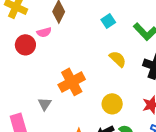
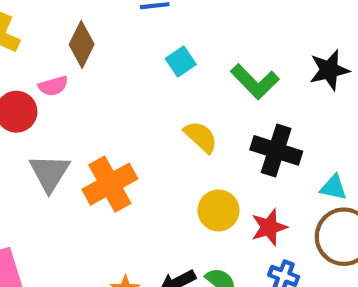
gray triangle: (45, 104) -> (49, 173), moved, size x1.5
yellow circle: (112, 104) -> (218, 210), moved

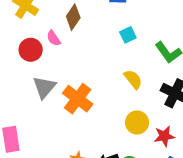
pink semicircle: (53, 86) -> (54, 38), turned 63
orange cross: (110, 184) -> (78, 99), turned -32

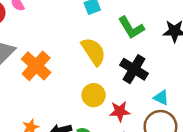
yellow semicircle: (133, 79) -> (93, 51), size x1.4

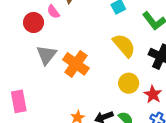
red star: (120, 111) -> (153, 94), turned -30

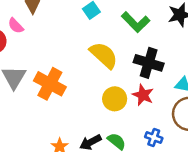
red star: (153, 94) -> (143, 95), moved

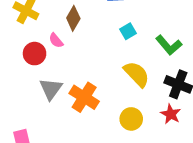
yellow circle: (115, 99) -> (131, 119), moved

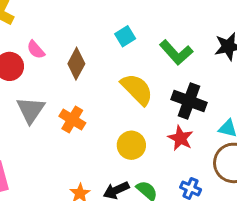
brown diamond: (73, 18) -> (76, 64), moved
orange cross: (84, 97) -> (72, 120), size x0.7

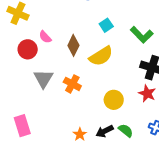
yellow semicircle: (137, 89) -> (101, 56), moved, turned 105

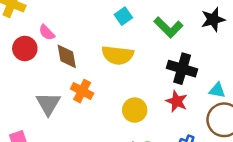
brown diamond: (73, 45) -> (67, 56), moved, turned -35
yellow semicircle: (101, 56) -> (118, 55), turned 40
gray triangle: (43, 79) -> (48, 104), moved

